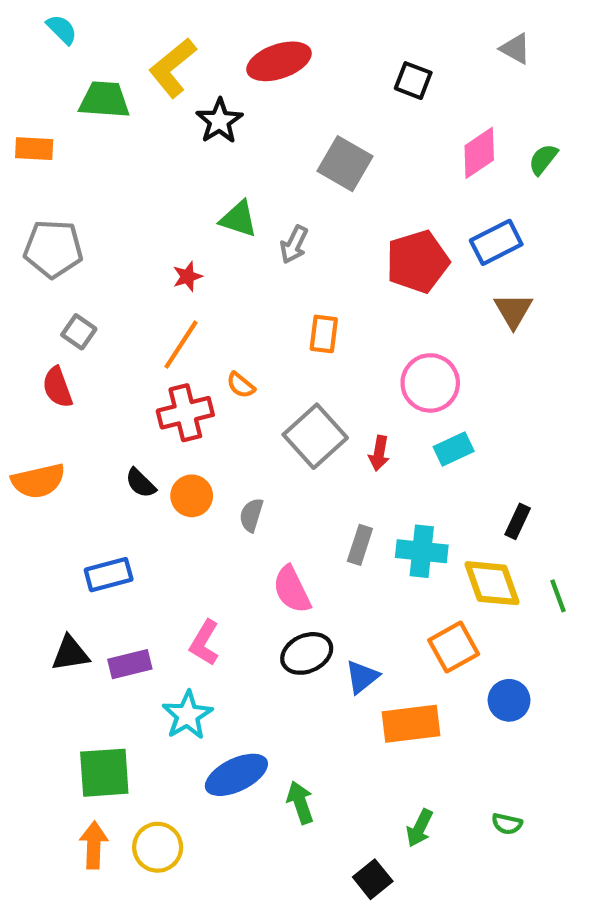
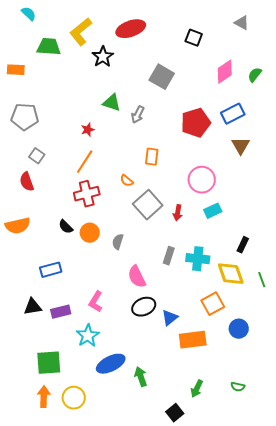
orange semicircle: (241, 385) -> (127, 181), moved

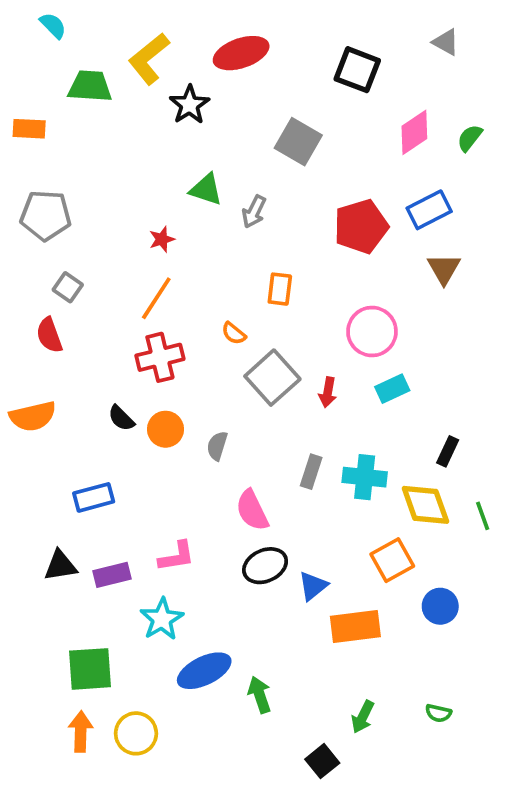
black square: (194, 38) -> (357, 70), size x1.4
pink L-shape: (96, 302) -> (177, 556), turned -130

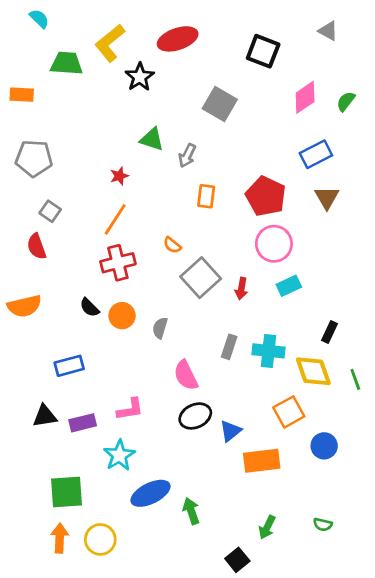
red pentagon: (361, 226) -> (266, 196), moved, turned -30
orange rectangle: (280, 289) -> (206, 196), moved

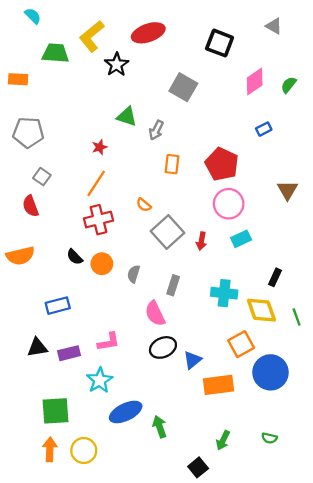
blue rectangle: (316, 154) -> (264, 129), size x0.6
brown triangle: (327, 198) -> (287, 190), moved
gray rectangle: (229, 347) -> (173, 285), moved
blue circle: (324, 446) -> (271, 372), size x1.6

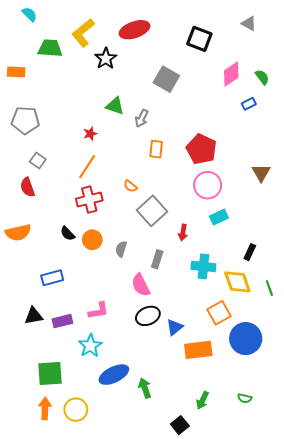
green semicircle: (289, 85) -> (262, 77), turned 105
blue rectangle: (264, 129) -> (249, 104), moved
red arrow: (201, 241) -> (183, 233), moved

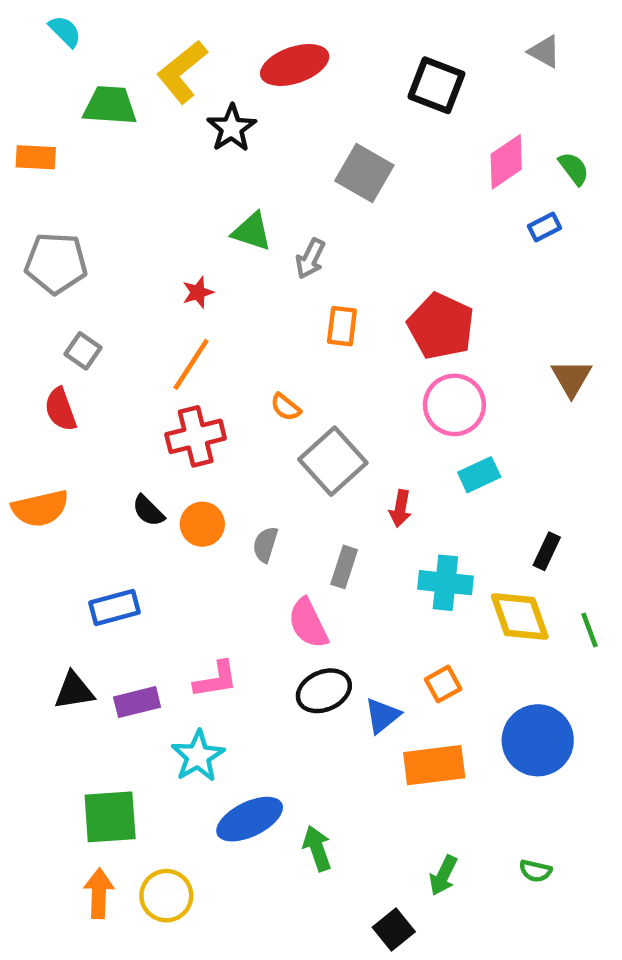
orange square: (219, 313) -> (443, 684), moved, size x0.7

